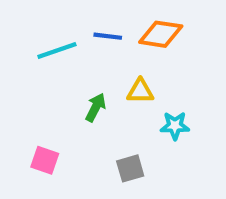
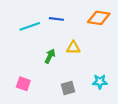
orange diamond: (161, 34) -> (99, 18), moved
cyan star: (175, 126) -> (100, 82), moved

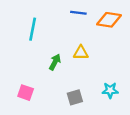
blue line: (56, 19) -> (78, 13), moved
cyan line: (30, 26) -> (33, 29), turned -60

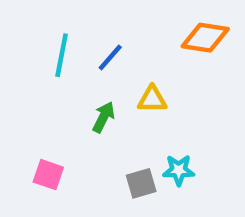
blue line: (78, 13) -> (110, 57), moved, turned -56
cyan star: (110, 90) -> (179, 170), moved

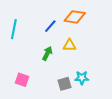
orange diamond: (205, 38) -> (75, 17), moved
cyan line: (62, 55) -> (14, 29), moved

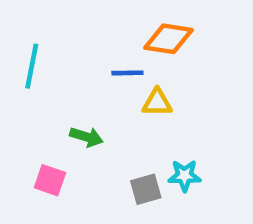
blue line: (50, 26) -> (127, 73), moved, turned 48
green arrow: (47, 53) -> (86, 137), moved, turned 80

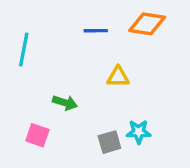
orange diamond: (169, 39) -> (147, 24), moved
blue line: (127, 73) -> (96, 31), moved

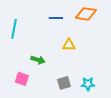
cyan star: (139, 132) -> (88, 84), moved

